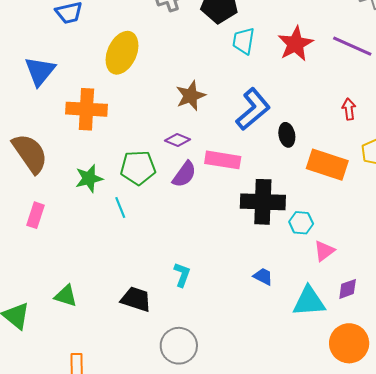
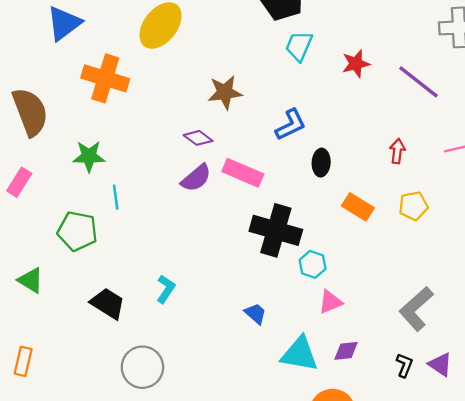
red star: (295, 44) -> (356, 64), size x0.7
blue L-shape: (253, 109) -> (291, 125), size x0.7
orange rectangle: (327, 165) -> (358, 207), size x0.7
green pentagon: (138, 168) -> (77, 231), moved

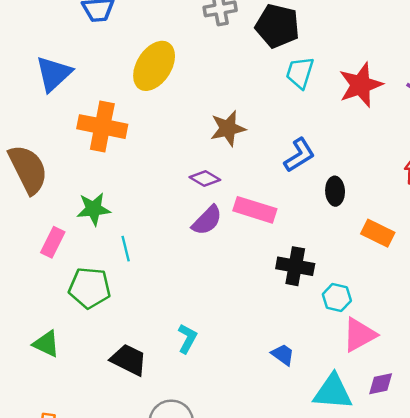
red star: (356, 64) -> (361, 85), size x1.5
pink rectangle: (19, 182) -> (53, 242), moved
black cross: (276, 230) -> (295, 266), size x0.7
pink triangle: (330, 302) -> (359, 335), size x1.4

